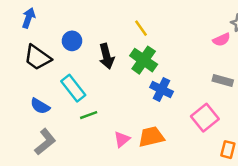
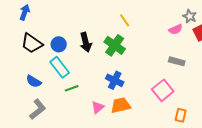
yellow line: (141, 28) -> (125, 20), moved
blue circle: (72, 41) -> (59, 44), moved
blue cross: (161, 89) -> (115, 80), moved

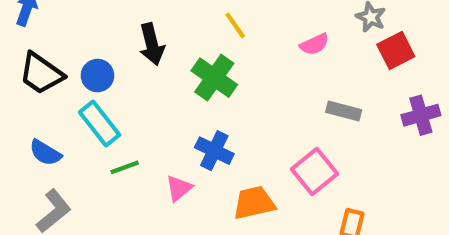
pink semicircle: (176, 29) -> (314, 44), moved
black arrow: (86, 42) -> (152, 44), moved
orange trapezoid: (121, 105) -> (254, 203), moved
pink triangle: (98, 107) -> (179, 188), moved

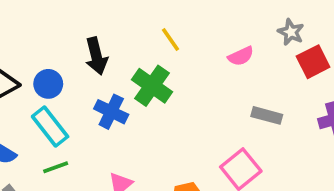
blue cross: (214, 151) -> (111, 112), moved
green line: (125, 167) -> (56, 167), moved

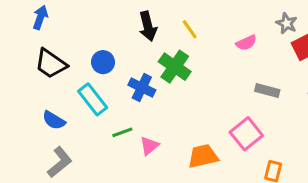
black arrow: (96, 56) -> (148, 26), moved
blue circle: (48, 84) -> (103, 62), moved
green line: (56, 167) -> (122, 132), moved

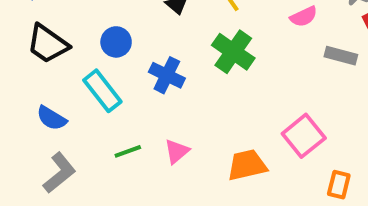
green cross: (175, 67) -> (233, 52), moved
gray rectangle: (267, 90) -> (341, 56), moved
green line: (122, 132) -> (128, 151), moved

